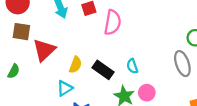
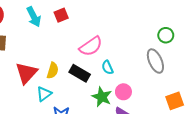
pink semicircle: (113, 22) -> (91, 46), moved, turned 50
red triangle: (44, 50) -> (26, 73), moved

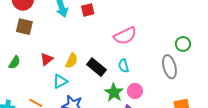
pink semicircle: (91, 46) -> (125, 36), moved
red triangle: (26, 73) -> (47, 59), size x0.6

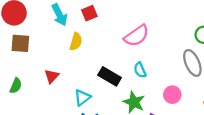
yellow semicircle: (72, 61) -> (76, 42), moved
cyan triangle: (60, 81) -> (82, 98), moved
pink circle: (135, 91) -> (172, 95), moved

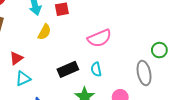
black rectangle: (110, 76) -> (68, 69), turned -66
cyan triangle: (82, 98) -> (23, 79), moved

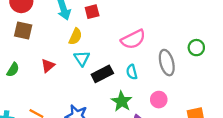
gray ellipse: (144, 73) -> (167, 63), moved
cyan triangle: (23, 79) -> (82, 58), moved, turned -35

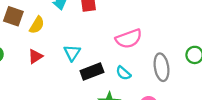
yellow semicircle: (75, 37) -> (37, 25), moved
cyan semicircle: (132, 72) -> (123, 73), turned -40

